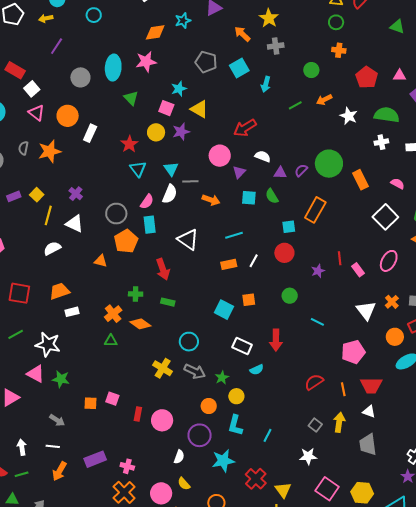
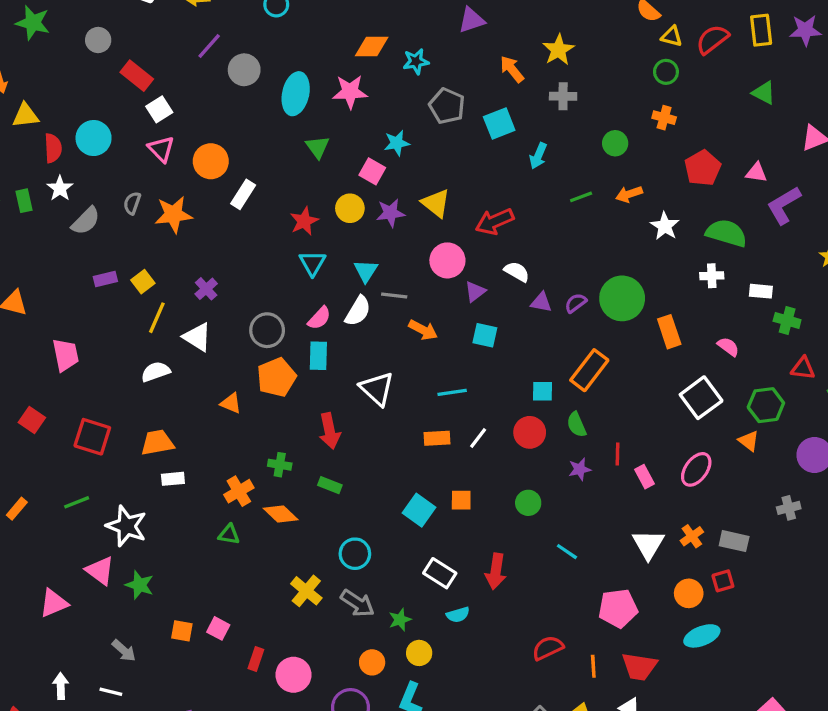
cyan star: (183, 21) -> (416, 61), moved
gray circle: (80, 77) -> (244, 70), moved
yellow triangle: (199, 109) -> (436, 203), moved
green semicircle: (272, 196) -> (577, 425), moved

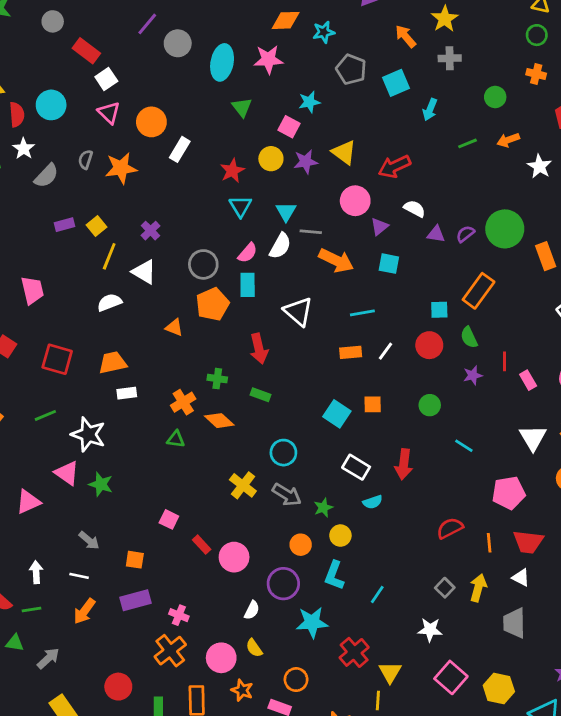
orange arrow: (423, 330) -> (336, 260), size x1.4
orange square: (182, 631) -> (135, 560), moved
red rectangle: (256, 659) -> (202, 545), turned -60

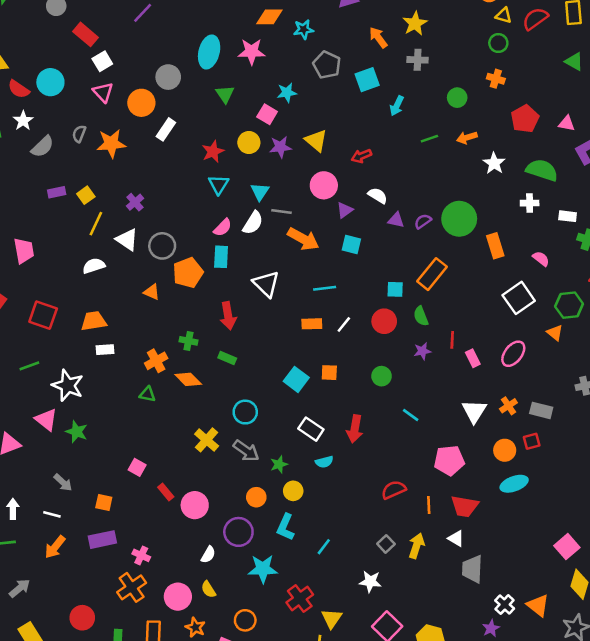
gray circle: (178, 43) -> (168, 77), moved
red semicircle: (17, 115) -> (19, 89), turned 125
red arrow: (394, 166) -> (361, 156), size x0.7
gray circle: (203, 264) -> (162, 246), moved
gray trapezoid: (514, 623) -> (472, 569), moved

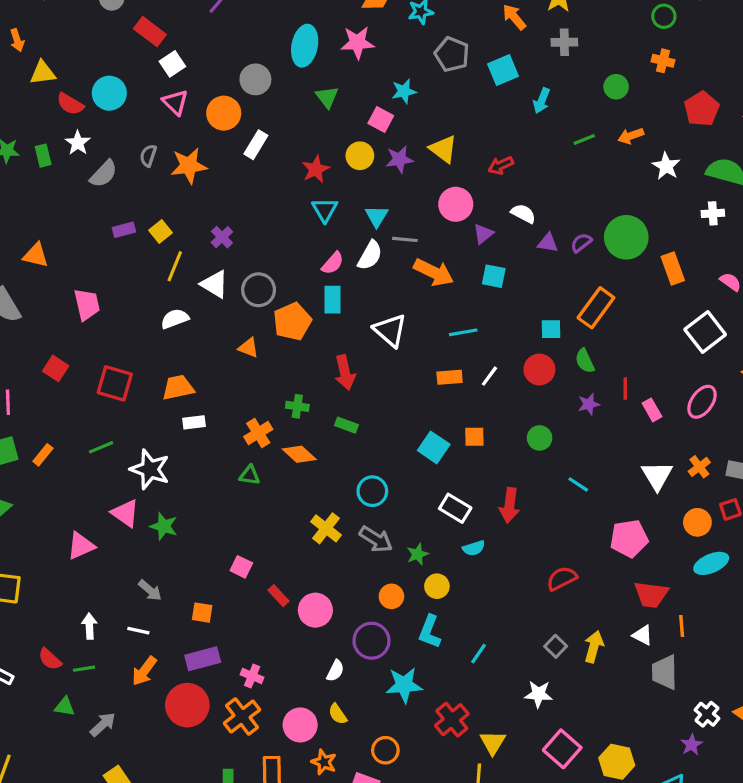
orange line: (429, 505) -> (682, 626), moved
red circle: (82, 618) -> (187, 705), moved, size x1.4

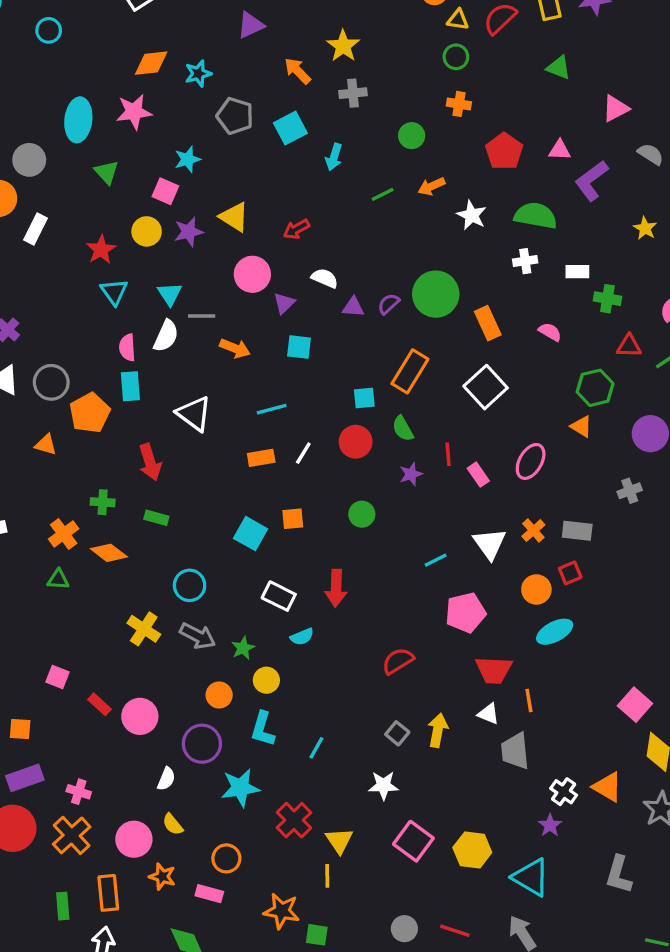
pink semicircle: (333, 263) -> (127, 348), turned 140
orange arrow: (434, 272) -> (235, 348), size x0.7
white square: (705, 332) -> (486, 387), moved
cyan line: (578, 484) -> (436, 560), moved, turned -55

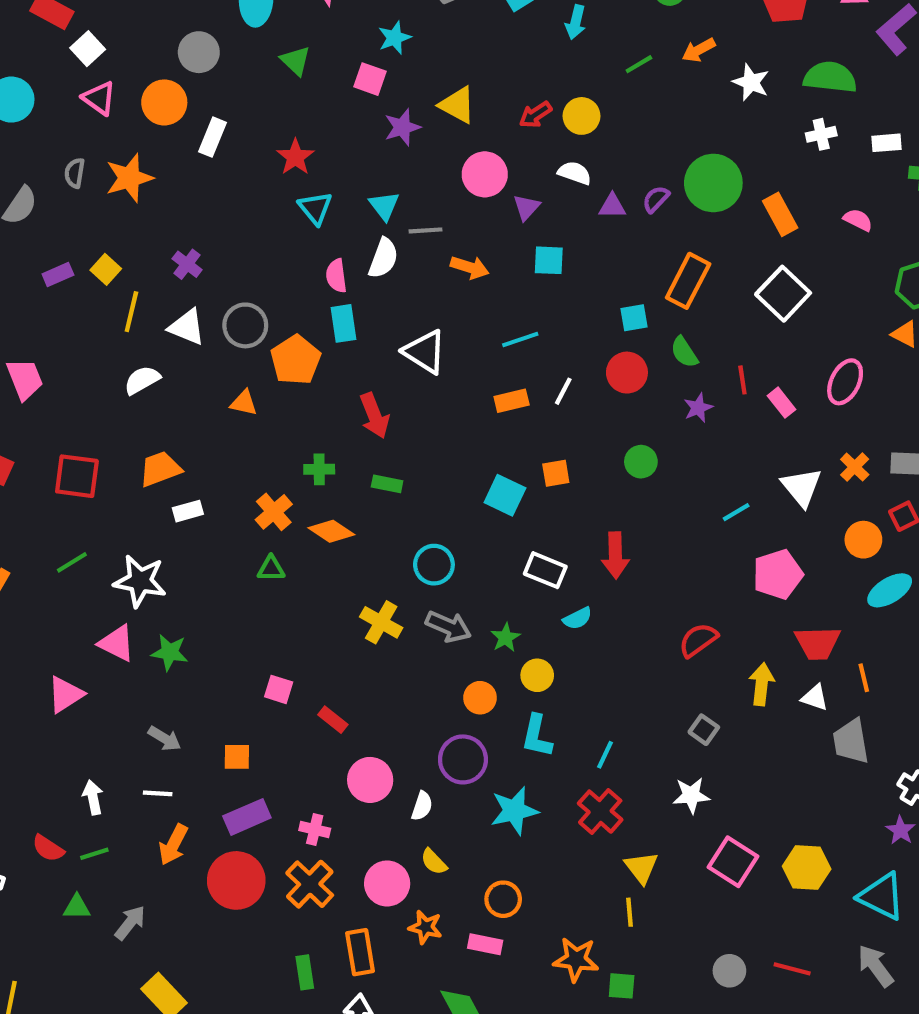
yellow circle: (147, 231) -> (582, 116), moved
pink circle: (140, 716) -> (370, 780), moved
yellow arrow: (438, 730) -> (762, 684), moved
red cross: (294, 820) -> (600, 812), moved

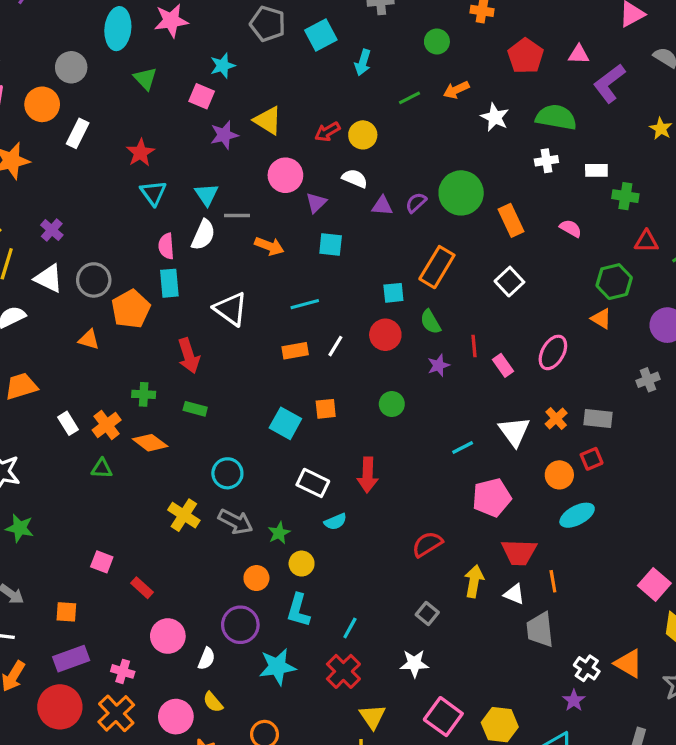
white square: (783, 294) -> (509, 282), size x0.7
white rectangle: (188, 511) -> (68, 423), moved, turned 70

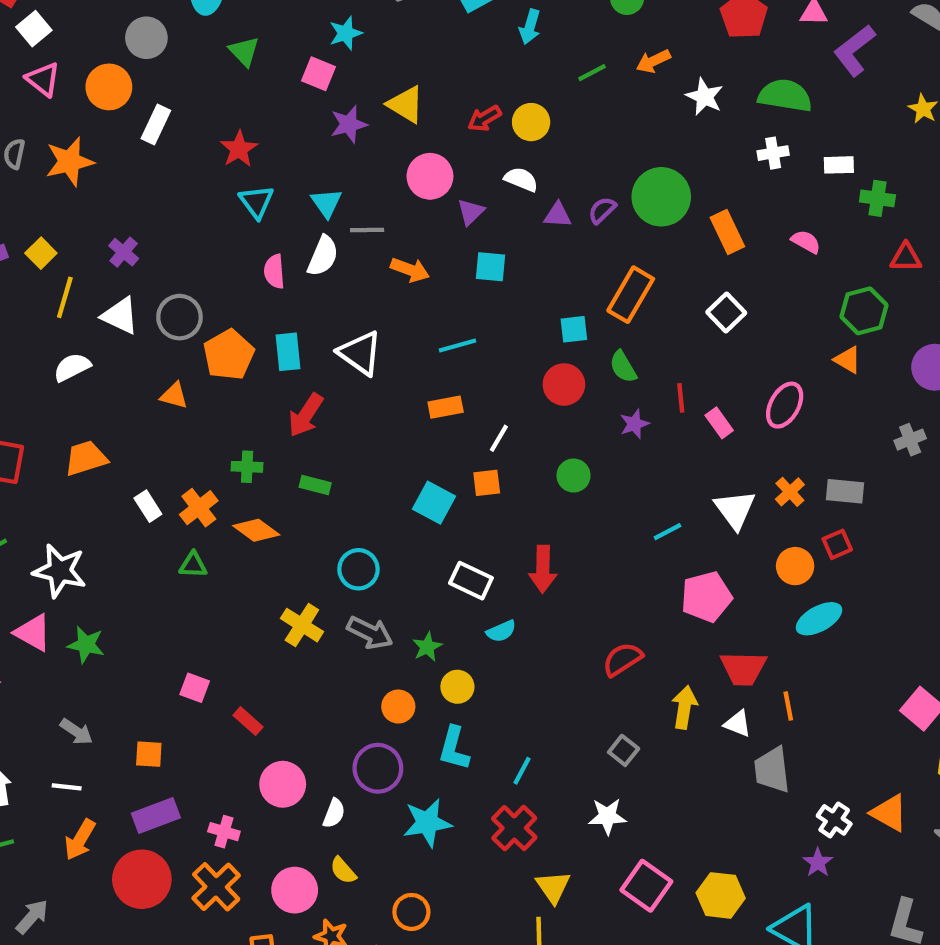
cyan rectangle: (169, 283) -> (288, 352), moved
white line: (335, 346) -> (499, 438), moved
red arrow: (189, 356) -> (306, 415), turned 52

